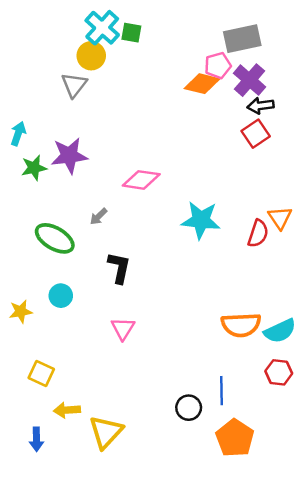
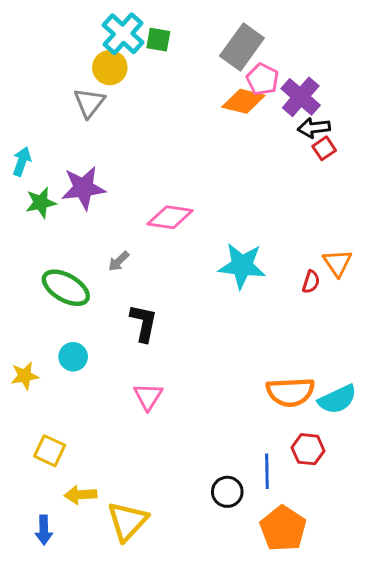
gray rectangle: (242, 39) -> (242, 47), moved, turned -42
pink pentagon: (218, 65) -> (263, 79), turned -30
red square: (256, 134) -> (324, 148), moved, size x0.7
red semicircle: (258, 234) -> (311, 282), size x0.7
red hexagon: (279, 372) -> (308, 449), moved

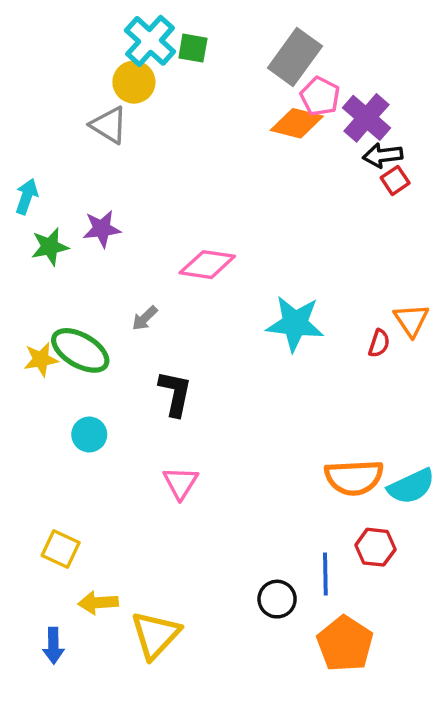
gray triangle: (89, 103) -> (109, 125), turned -36
purple star: (83, 188) -> (102, 229), size x0.7
yellow star: (25, 376) -> (41, 359), moved

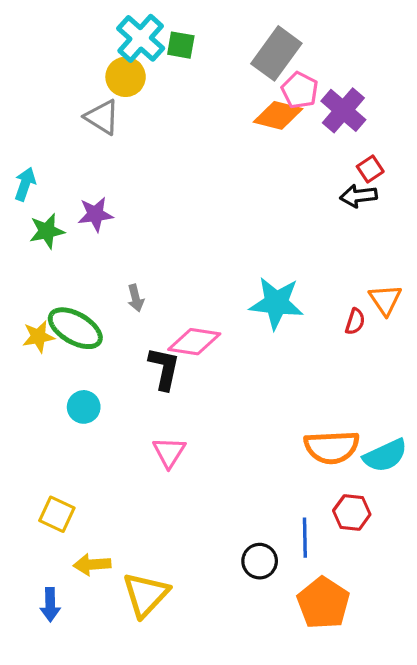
black arrow: (383, 155) -> (358, 196), moved
pink diamond: (207, 265) -> (194, 342), moved
gray arrow: (145, 318) -> (136, 298), turned -60

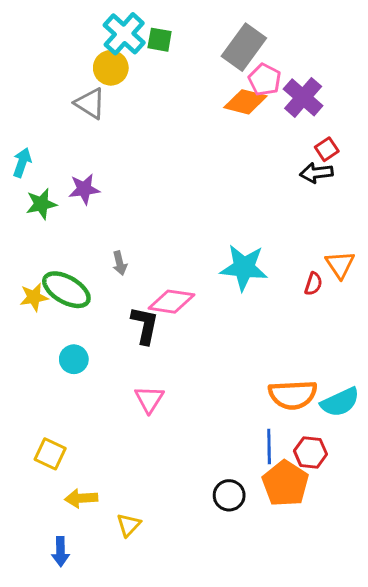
blue line: (305, 538) -> (269, 447), moved
yellow triangle: (146, 595) -> (129, 525), size x0.6
orange pentagon: (323, 603) -> (285, 483), moved
blue arrow: (50, 605) -> (60, 552), moved

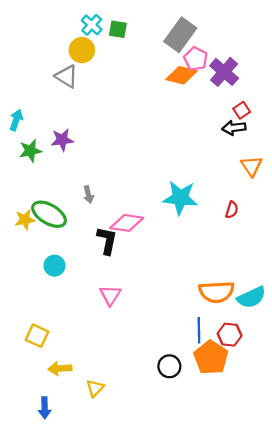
cyan cross: (124, 34) -> (92, 25), size x0.7
orange triangle: (340, 265) -> (251, 166), moved

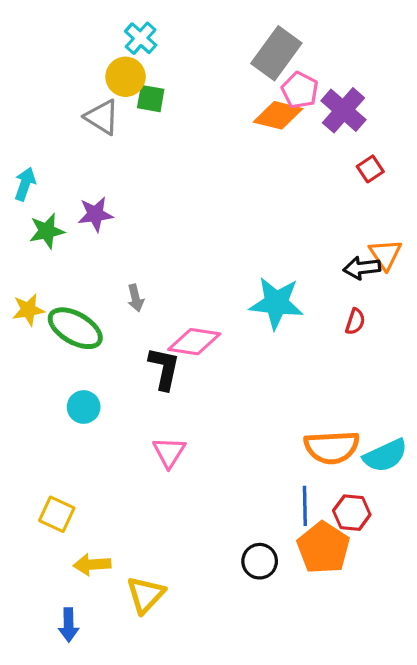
green square: (118, 29) -> (151, 99), moved
black arrow: (234, 128) -> (362, 268), moved
yellow star: (25, 220) -> (28, 310), moved
yellow triangle: (95, 388) -> (146, 595), size x1.4

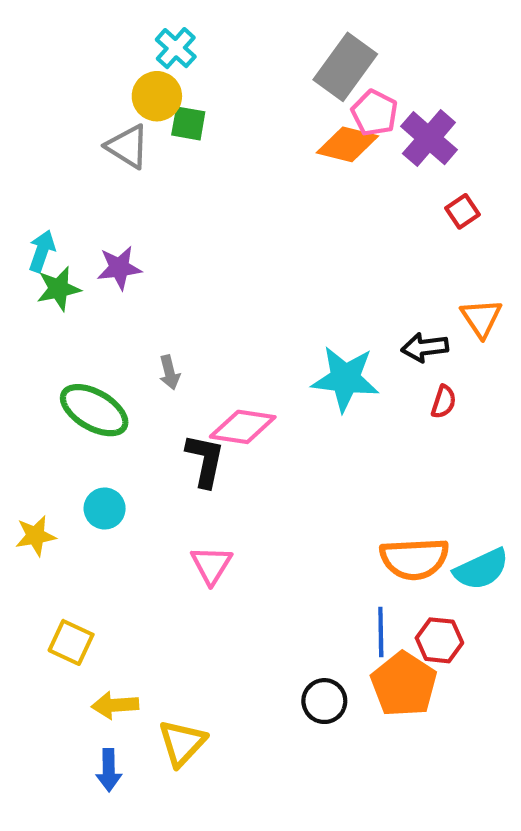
cyan arrow: (25, 184) -> (42, 251), moved
black arrow: (362, 268) -> (425, 347), moved
yellow star: (28, 310) -> (36, 536), moved
blue arrow: (69, 625) -> (109, 770), moved

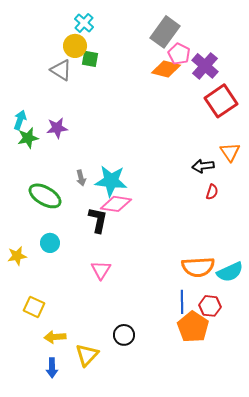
red square: (462, 211) -> (221, 101), size x2.0
cyan star: (345, 379) -> (111, 181), moved
black circle: (324, 701) -> (124, 335), moved

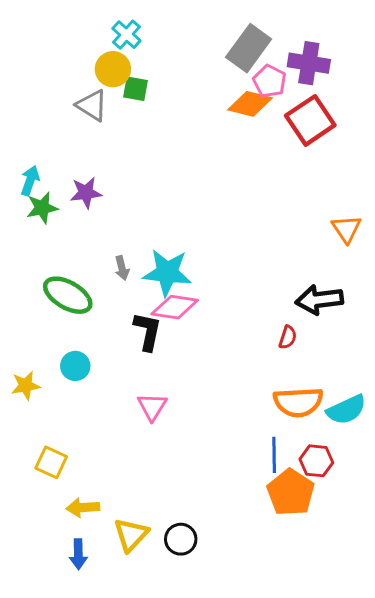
purple cross: (205, 66) -> (309, 63), moved, turned -32
red square: (221, 101) -> (310, 120), moved
black arrow: (203, 166) -> (319, 300), moved, size x1.4
red semicircle: (212, 192) -> (288, 337), moved
black circle: (124, 335) -> (181, 539), moved

